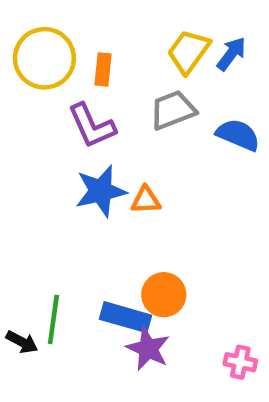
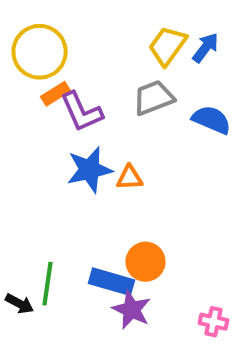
orange rectangle: (103, 70) -> (56, 94), moved, turned 52

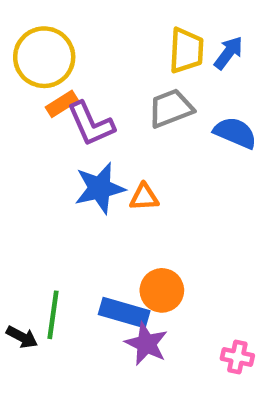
yellow trapezoid: (167, 46) -> (186, 51), turned 147

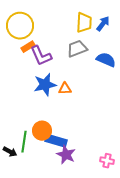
orange circle: (162, 290) -> (42, 131), moved

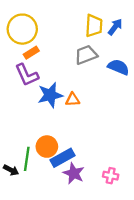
purple L-shape: (41, 56) -> (27, 75), moved
blue rectangle: (56, 141) -> (63, 158), turned -45
pink cross: (107, 161) -> (111, 176), moved

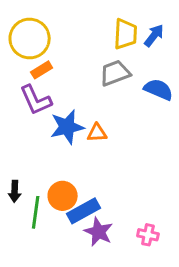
black arrow: (11, 170) -> (15, 191), moved, turned 64

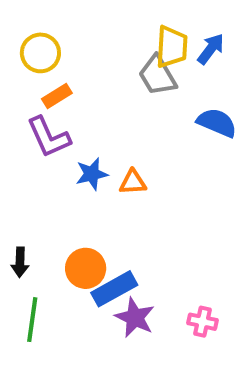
yellow circle: (30, 39) -> (40, 53), size x0.7
gray trapezoid: (115, 73) -> (157, 76), moved, turned -100
blue star: (67, 127) -> (92, 174), size x0.7
green line: (36, 212) -> (32, 320), moved

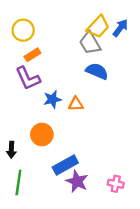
yellow trapezoid: (172, 47) -> (98, 27), turned 40
blue semicircle: (217, 123) -> (97, 71), moved
orange circle: (86, 268) -> (42, 135), moved

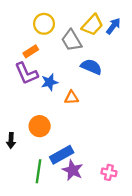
yellow circle: (23, 30) -> (44, 24), moved
gray trapezoid: (90, 43) -> (72, 40), moved
blue star: (52, 99) -> (49, 82), moved
green line: (18, 183) -> (38, 171), moved

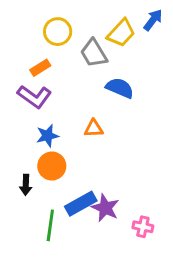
blue arrow: (113, 26) -> (153, 20), moved
purple L-shape: (26, 73) -> (34, 97), turned -30
blue star: (49, 82) -> (47, 136), moved
black arrow: (11, 140) -> (26, 185), moved
purple star: (73, 170) -> (105, 208), moved

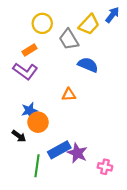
blue star: (47, 136) -> (29, 111), moved
black arrow: (26, 185) -> (19, 136), turned -56

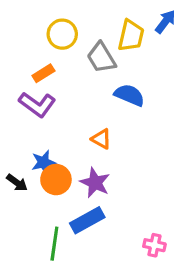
yellow trapezoid: (89, 24) -> (131, 36), turned -30
orange triangle: (69, 95) -> (101, 139), turned 32
black arrow: (19, 136) -> (17, 183), moved
purple star: (77, 153) -> (95, 183), moved

